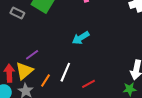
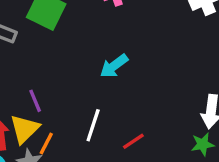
purple line: (32, 55) -> (35, 101), turned -72
orange line: (45, 81) -> (46, 143), moved

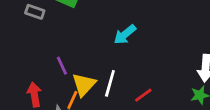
yellow triangle: (25, 129) -> (84, 84), moved

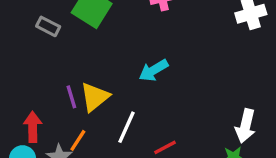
yellow triangle: (84, 84) -> (95, 97), moved

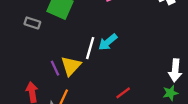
white line: (126, 127) -> (90, 48), moved

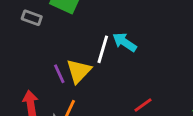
cyan arrow: (108, 42) -> (125, 42), turned 72

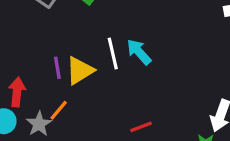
white line: (103, 49) -> (113, 54), turned -44

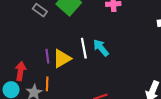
orange line: (59, 110) -> (47, 84), turned -40

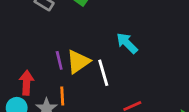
white line: (84, 48) -> (103, 73), moved

